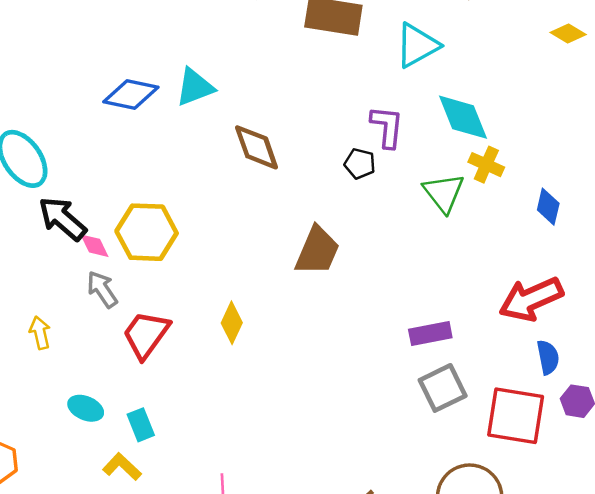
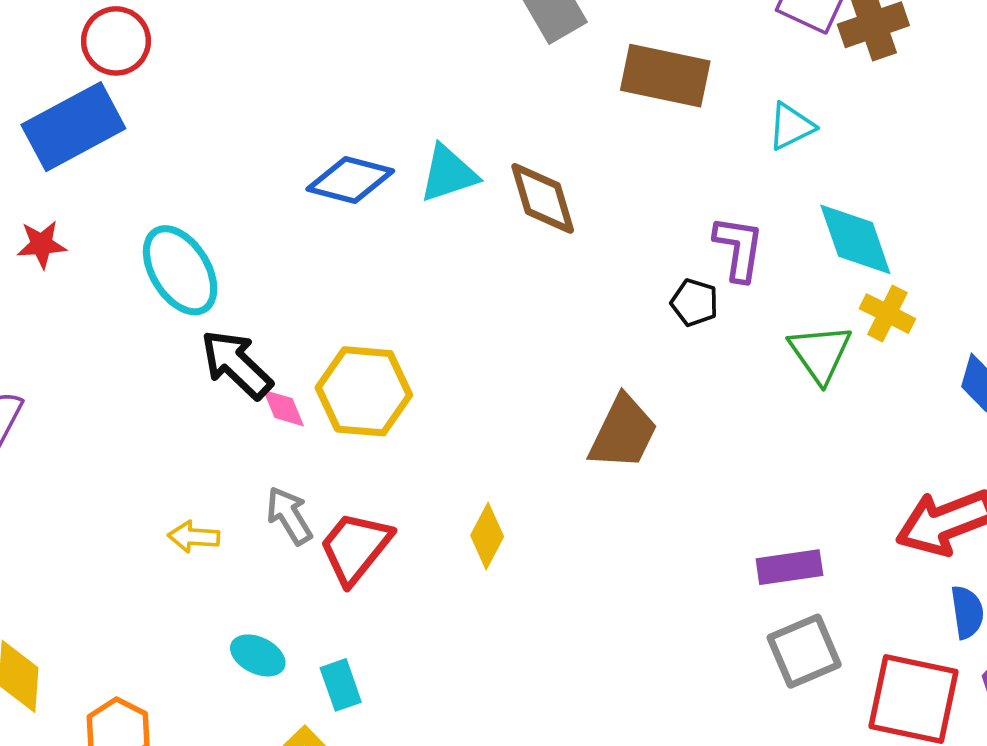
cyan triangle: (417, 45) -> (791, 126), size x0.7
brown diamond: (256, 147) -> (543, 198), moved
gray arrow: (102, 289) -> (289, 515), moved
yellow arrow: (40, 333) -> (194, 537), turned -76

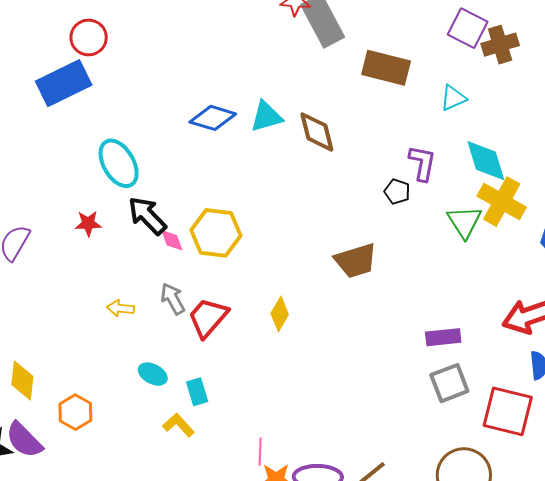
red star: (42, 244) -> (88, 223), moved
yellow cross: (887, 314) -> (502, 202), size x1.6
brown trapezoid: (623, 433) -> (356, 261), turned 45

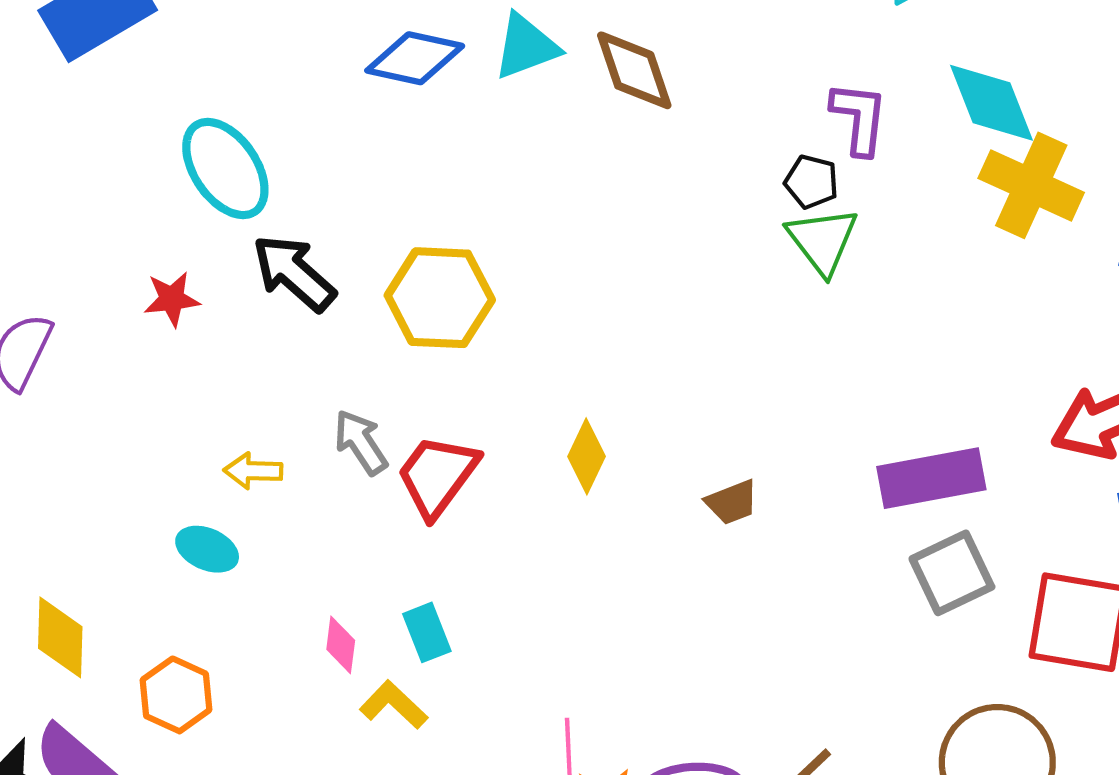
green triangle: (464, 222) -> (822, 241), moved
pink diamond: (172, 240) -> (341, 645), moved, turned 32
brown trapezoid: (356, 261) -> (732, 502), moved, size x0.6
purple rectangle: (443, 337) -> (931, 478), size x1.4
cyan ellipse: (153, 374) -> (207, 549), moved

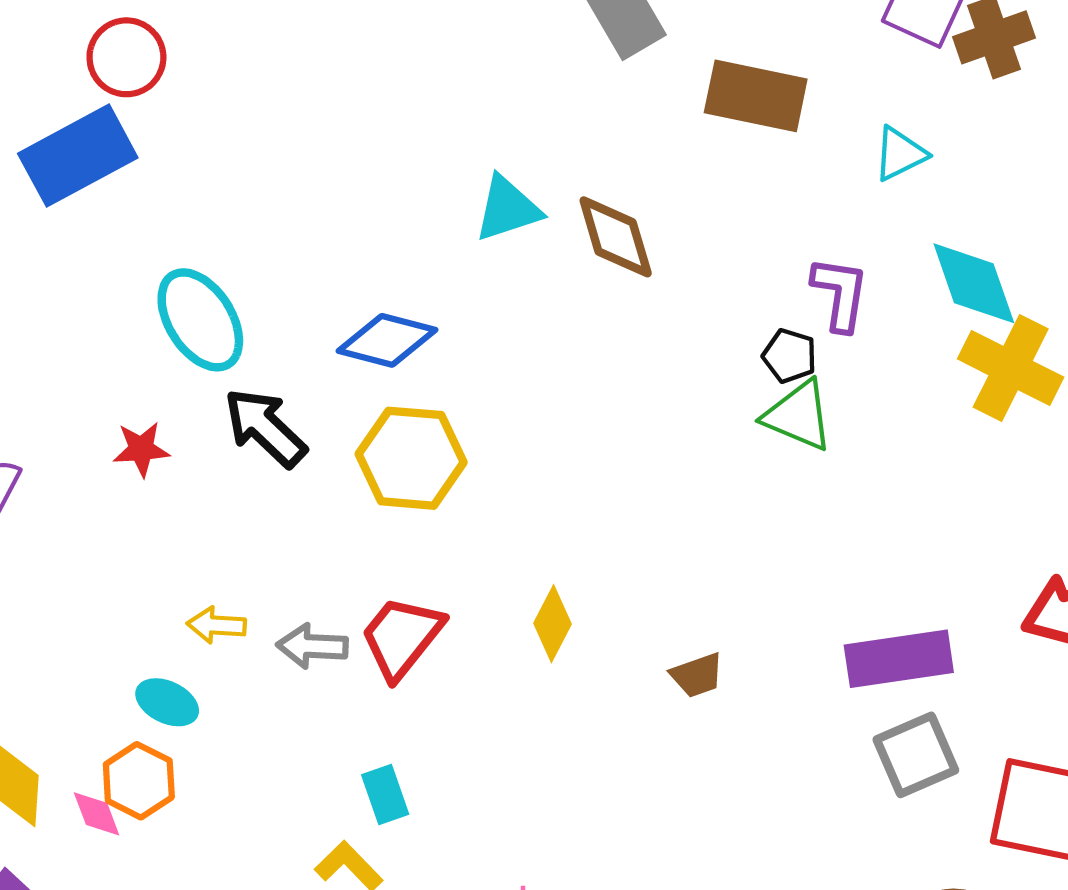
blue diamond: (415, 58) -> (387, 340), moved
green triangle: (822, 241) -> (798, 416), turned -32
gray arrow: (361, 442) -> (312, 646), moved, turned -56
pink diamond: (341, 645) -> (97, 814), moved, turned -30
orange hexagon: (176, 695) -> (139, 781), moved

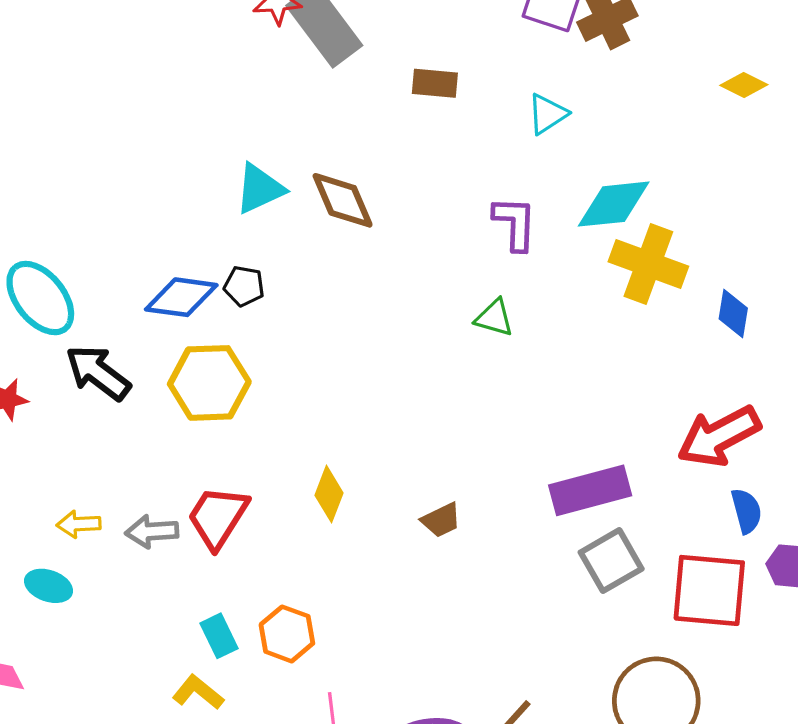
brown rectangle: (756, 96) -> (435, 83), size x0.6
cyan diamond: (974, 283) -> (614, 204), turned -70
black pentagon: (790, 356) -> (244, 286), moved
green triangle: (798, 416) -> (494, 318), size x0.7
orange hexagon: (139, 781) -> (287, 634), moved

